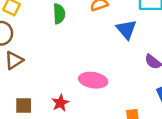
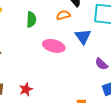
pink ellipse: (93, 80) -> (54, 46), moved

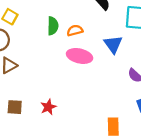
orange semicircle: (63, 15) -> (75, 30), moved

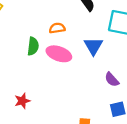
green semicircle: (53, 26) -> (33, 46), moved

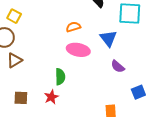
green semicircle: (33, 46) -> (60, 77), moved
purple semicircle: (112, 80) -> (118, 66), moved

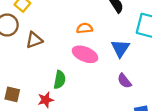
brown triangle: (14, 60) -> (34, 40), moved

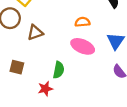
brown square: (12, 94) -> (17, 67), moved

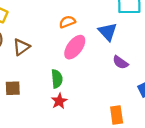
pink ellipse: (83, 46) -> (75, 47), turned -60
red star: (45, 89) -> (59, 101), moved

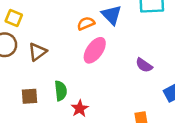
blue triangle: (108, 32) -> (112, 15), moved
green semicircle: (57, 79) -> (61, 91), moved

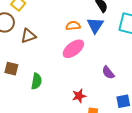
green semicircle: (61, 91) -> (36, 81), moved
red star: (80, 109) -> (79, 96), moved

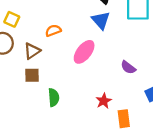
orange semicircle: (73, 26) -> (53, 30), moved
brown square: (11, 69) -> (32, 75), moved

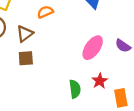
pink ellipse: (84, 52) -> (93, 48), moved
green semicircle: (54, 97) -> (75, 89), moved

